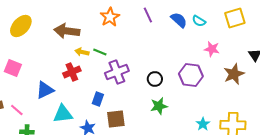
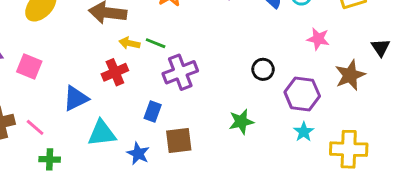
purple hexagon: (191, 75) -> (302, 94), moved
black circle: (155, 79) -> (263, 69), moved
cyan star: (203, 124) -> (304, 132), moved

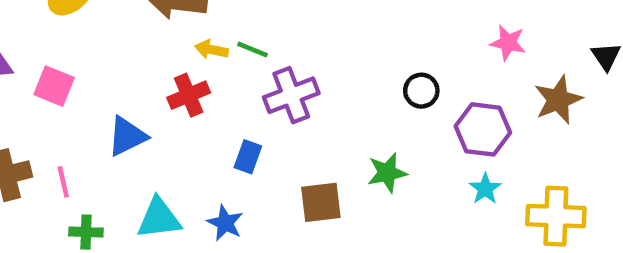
pink line: (35, 127) -> (63, 182), turned 36
cyan triangle: (102, 133) -> (159, 218), moved
brown square: (179, 140) -> (321, 202), moved

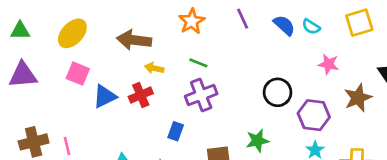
green line: (252, 50) -> (198, 63), moved
pink square: (54, 86) -> (78, 74), moved
black circle: (421, 91) -> (278, 92), size x1.4
blue triangle: (127, 136) -> (105, 96), moved

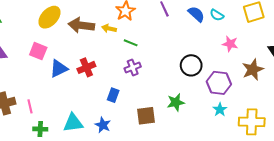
yellow ellipse: (72, 33) -> (49, 17), moved
yellow arrow: (154, 68) -> (109, 28), moved
purple cross: (201, 95) -> (133, 67), size x0.7

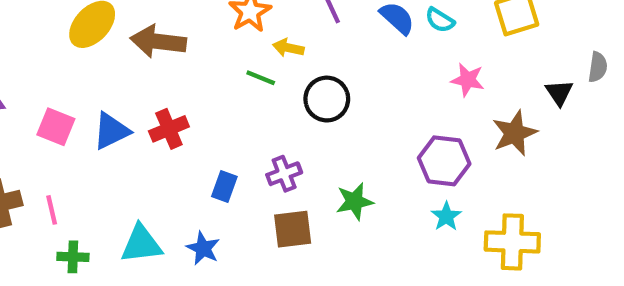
yellow arrow: (109, 28) -> (288, 48), moved
pink square: (38, 51) -> (56, 127), moved
black circle: (191, 65) -> (327, 99), moved
purple cross: (133, 67) -> (284, 174), moved

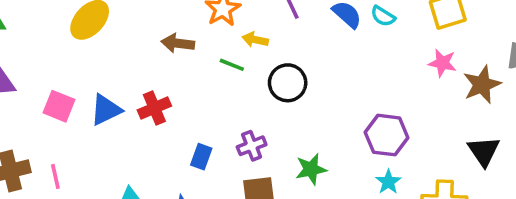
brown arrow: (158, 41) -> (178, 43), moved, size x0.7
pink star: (468, 80) -> (442, 63), moved
black triangle: (559, 93) -> (484, 151), moved, size x1.4
brown star: (515, 133) -> (482, 85), moved

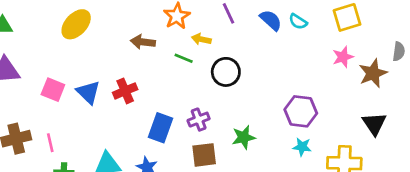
pink star: (442, 63) -> (343, 57), turned -30
blue triangle: (106, 110) -> (88, 92), turned -50
blue rectangle: (201, 157) -> (160, 128), size x1.5
cyan star: (388, 182) -> (302, 147), turned -30

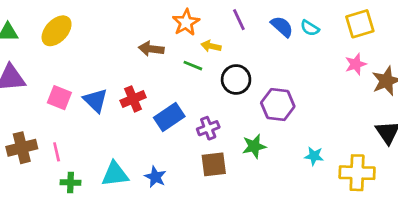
yellow ellipse: (76, 24) -> (57, 31), moved
purple hexagon: (301, 111) -> (278, 105), moved
blue rectangle: (160, 128) -> (169, 117), moved, turned 36

